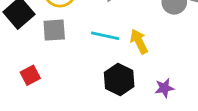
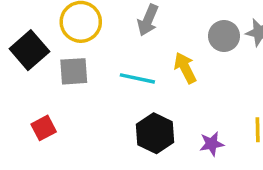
yellow arrow: (139, 41) -> (185, 68), moved

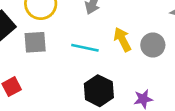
gray circle: (224, 36) -> (153, 45), moved

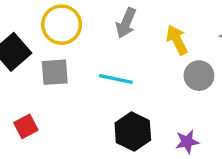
yellow arrow: (122, 39) -> (177, 40), moved

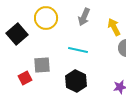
gray square: (55, 72) -> (42, 65), moved
black hexagon: (133, 132) -> (76, 81), moved

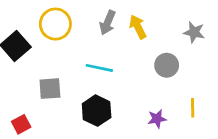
yellow arrow: (114, 27) -> (138, 27), moved
red square: (25, 78) -> (21, 124), moved

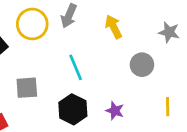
gray arrow: (108, 23) -> (69, 16), moved
cyan line: (99, 68) -> (76, 67), turned 55
purple star: (157, 119) -> (115, 111), moved, turned 30

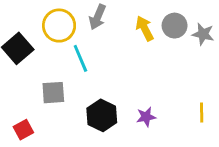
gray circle: (142, 65) -> (175, 26), moved
cyan line: (76, 67) -> (80, 58), moved
purple star: (115, 111) -> (146, 117), turned -30

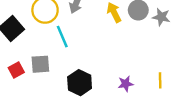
purple star: (146, 117) -> (126, 84), moved
red square: (23, 130) -> (16, 70), moved

